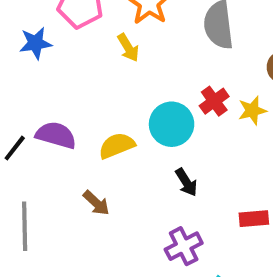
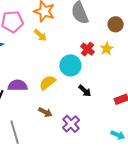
purple cross: (184, 246) -> (71, 124), moved

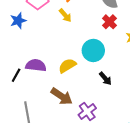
red cross: (88, 49) -> (109, 22), moved
brown arrow: (45, 112) -> (62, 96), size x1.5

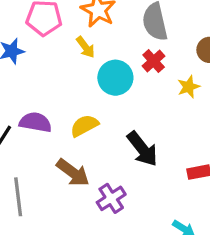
cyan circle: (93, 50) -> (115, 78), moved
black arrow: (105, 79) -> (142, 149), size x1.6

